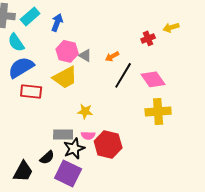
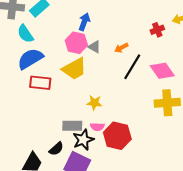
blue arrow: (57, 22) -> (84, 22), moved

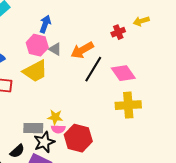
orange arrow: (121, 48) -> (82, 50), size x1.6
yellow star: (94, 103) -> (55, 117), moved

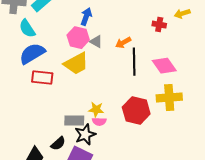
red cross: (118, 32) -> (159, 25), turned 32
orange arrow: (82, 50) -> (123, 43), size x0.7
black line: (93, 69) -> (134, 62), turned -32
red hexagon: (78, 138) -> (136, 111), moved

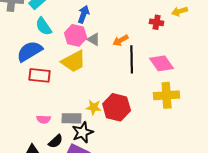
cyan semicircle: (27, 29) -> (44, 26), moved
red hexagon: (136, 111) -> (117, 107), moved
pink semicircle: (99, 122) -> (44, 119), moved

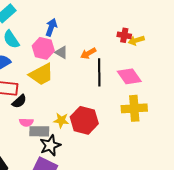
yellow arrow: (180, 11) -> (136, 40), moved
pink semicircle: (44, 119) -> (26, 122), moved
black semicircle: (56, 141) -> (19, 101), moved

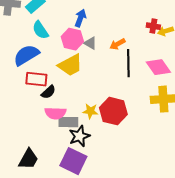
pink semicircle: (26, 122) -> (55, 113), size x1.5

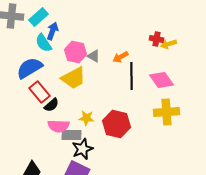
blue arrow: (80, 18) -> (52, 31), moved
red rectangle: (36, 79) -> (40, 92), turned 45
yellow star: (90, 111) -> (86, 118), moved

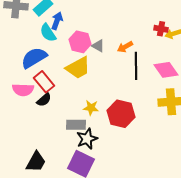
black semicircle: (52, 105) -> (44, 100), moved
pink semicircle: (58, 126) -> (23, 90), moved

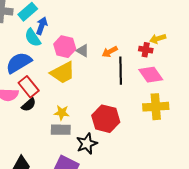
red cross: (161, 29) -> (146, 50), moved
yellow star: (91, 108) -> (62, 113), moved
black star: (87, 139) -> (87, 144), moved

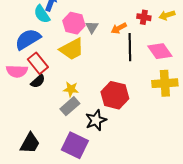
red cross: (146, 50) -> (144, 17), moved
gray triangle: (83, 51) -> (92, 27), turned 32
gray rectangle: (61, 130) -> (70, 106), turned -42

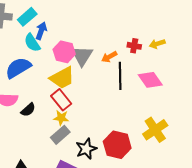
gray triangle: (92, 27) -> (82, 56), size x1.6
red rectangle: (38, 63) -> (61, 100), moved
yellow cross: (165, 83) -> (155, 130), moved, turned -30
red hexagon: (115, 95) -> (117, 145), moved

